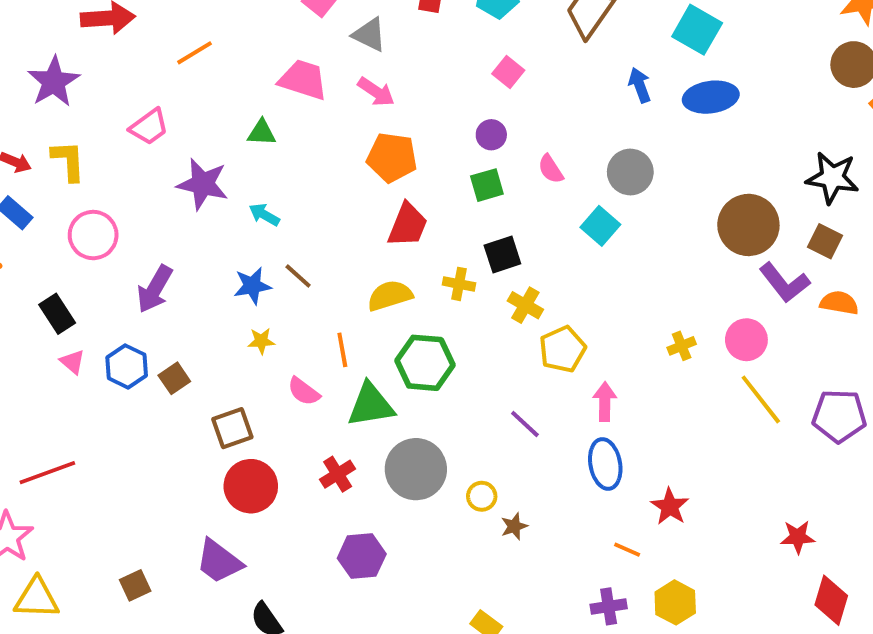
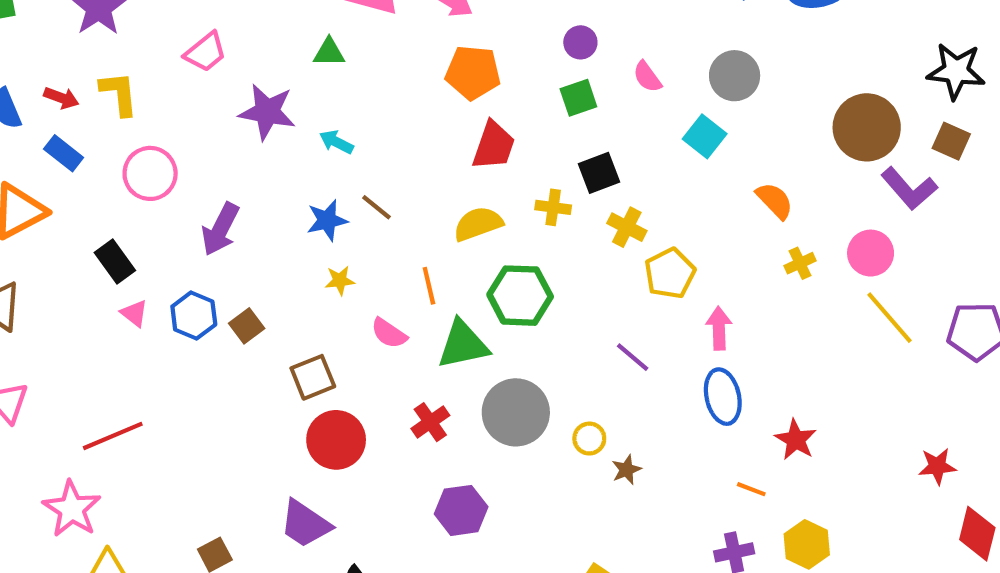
orange semicircle: (839, 303) -> (775, 201), moved, turned 39

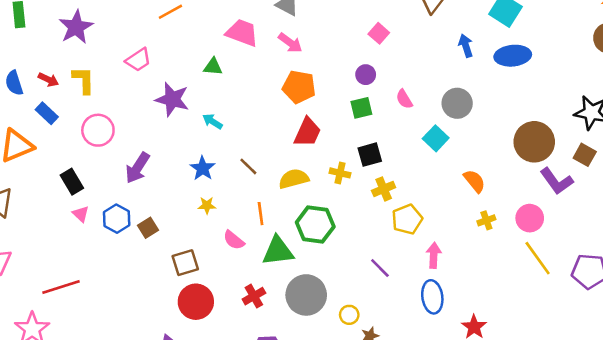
brown line: (376, 207) -> (248, 166), moved
blue star: (327, 220) -> (203, 168), turned -30
yellow cross: (627, 227) -> (384, 189), turned 35

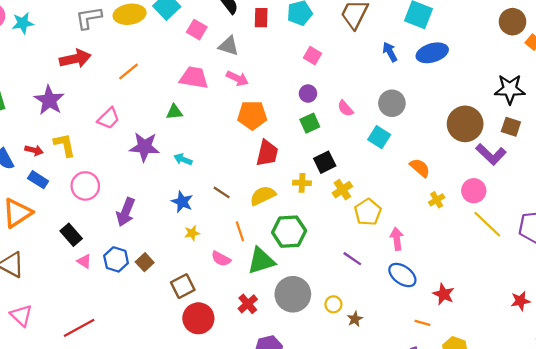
blue ellipse: (432, 297) -> (402, 275), turned -36

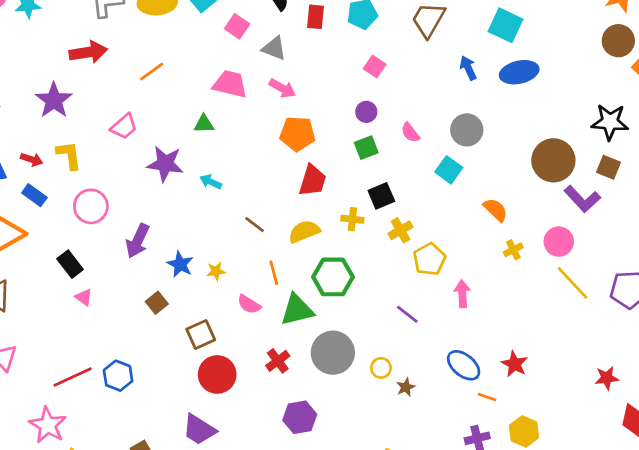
blue star: (182, 202) -> (180, 264), moved
blue hexagon: (116, 259) -> (118, 376), moved
blue ellipse: (402, 275) -> (464, 365), moved

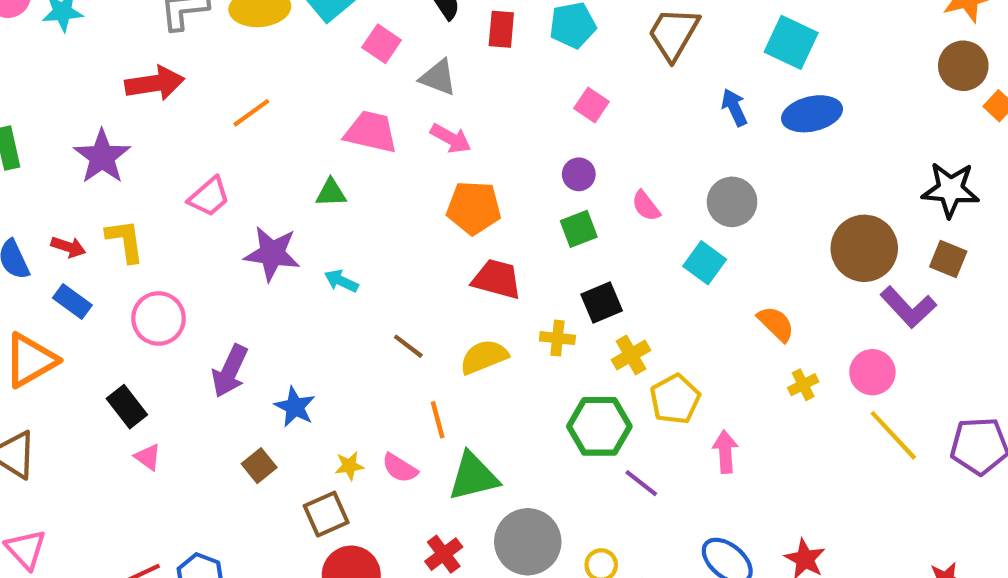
red trapezoid: (312, 181) -> (497, 279), turned -92
yellow star: (216, 271) -> (349, 466), moved
green hexagon: (333, 277) -> (599, 426), moved

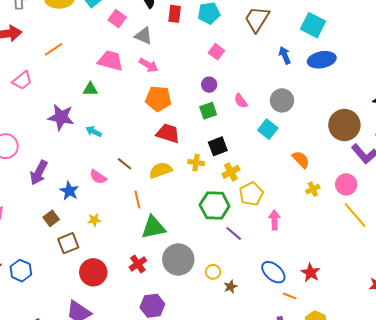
pink trapezoid: (209, 197) -> (22, 80), moved
pink semicircle: (400, 468) -> (98, 177), moved
brown square: (326, 514) -> (68, 243), moved

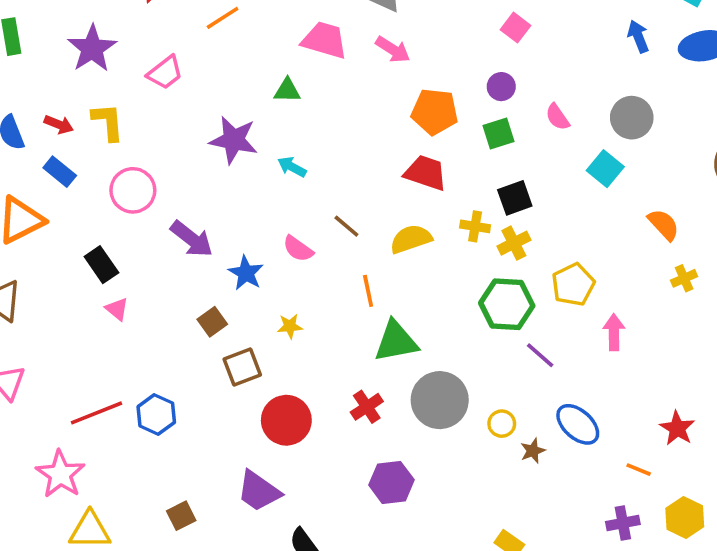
orange pentagon: (158, 99) -> (435, 112), moved
yellow cross: (231, 172) -> (514, 243), moved
purple arrow: (39, 173) -> (192, 239), turned -80
blue ellipse: (273, 272) -> (578, 424), moved

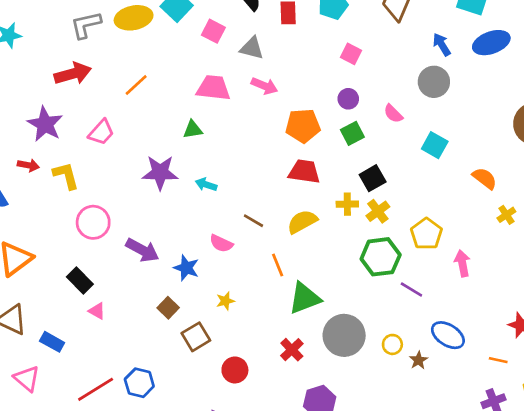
gray circle: (632, 118) -> (434, 82), moved
red arrow: (59, 124) -> (28, 165), moved
blue rectangle: (60, 172) -> (52, 342), moved
red circle: (286, 420) -> (235, 370), size x0.7

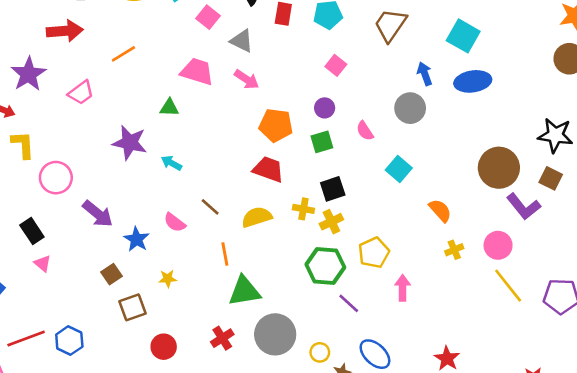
yellow L-shape: (66, 176) -> (23, 145), moved

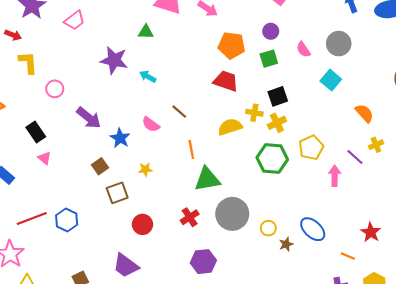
gray circle: (410, 108) -> (339, 44), moved
pink circle: (56, 178) -> (55, 89), size x0.7
yellow semicircle: (257, 217) -> (230, 127), moved
purple line: (349, 303) -> (355, 157), moved

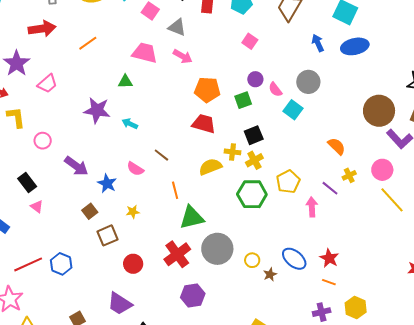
pink trapezoid: (74, 20) -> (47, 84), moved
purple circle: (271, 31) -> (255, 79), moved
cyan square: (331, 80) -> (293, 110), moved
red cross: (190, 217) -> (177, 254), size x1.5
red star: (371, 232) -> (329, 258), moved

